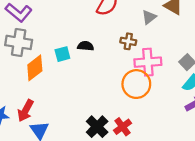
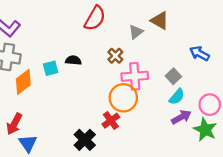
brown cross: (128, 41) -> (115, 56), turned 35
red cross: (122, 127) -> (111, 121), moved

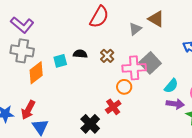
brown cross: (115, 56) -> (107, 56), moved
gray square: (173, 76) -> (150, 63), moved, size x1.5
orange circle: (123, 98) -> (124, 87), size x0.6
purple arrow: (181, 117) -> (175, 104), turned 36

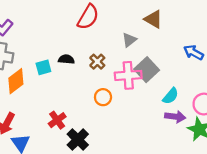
gray triangle: (135, 29) -> (129, 40), moved
orange circle: (124, 87) -> (103, 97), moved
red cross: (113, 107) -> (57, 120), moved

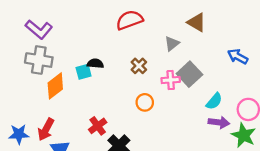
red semicircle: (88, 17) -> (129, 20), turned -140
black semicircle: (66, 59) -> (95, 64), moved
pink cross: (128, 75) -> (171, 80), size x0.7

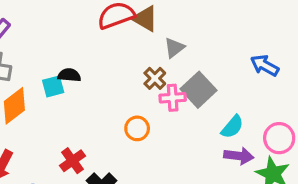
brown triangle: (197, 22) -> (145, 19), moved
brown cross: (139, 66) -> (155, 78), moved

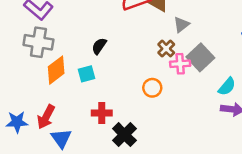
black semicircle: (69, 75) -> (99, 46), turned -60
cyan square: (53, 86) -> (87, 74), moved
red cross: (73, 161) -> (102, 113), turned 36

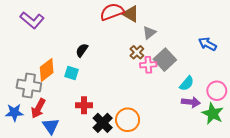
gray cross: (38, 42) -> (29, 86), moved
cyan square: (87, 74) -> (71, 73), turned 32
orange circle: (152, 88) -> (128, 120), moved, size x1.5

